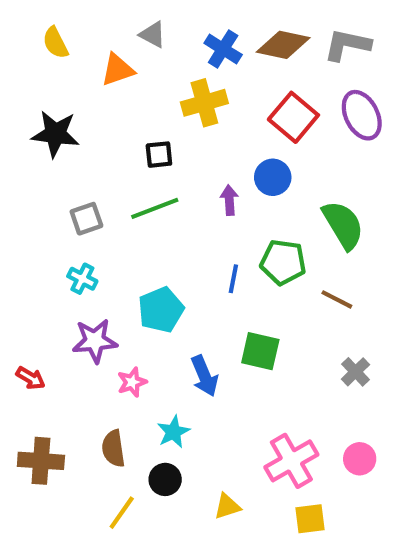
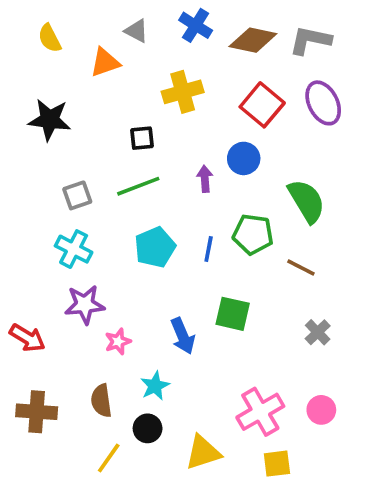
blue cross: (223, 49) -> (196, 25), moved
cyan cross: (82, 279) -> (74, 249), size x1.4
cyan pentagon: (161, 310) -> (155, 247), moved
red arrow: (31, 378) -> (27, 338), size x1.4
yellow triangle: (227, 506) -> (203, 452), size x1.5

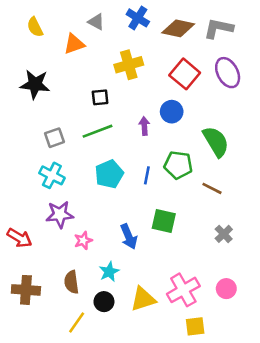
yellow triangle: (203, 452) -> (143, 299), moved

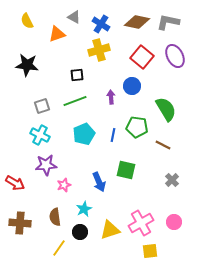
blue cross: (138, 18) -> (101, 24), moved

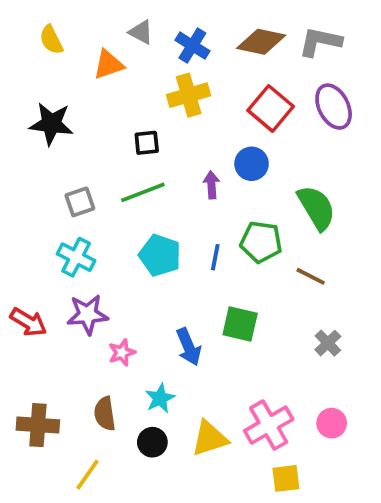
cyan pentagon: (84, 134) -> (160, 255), turned -30
red arrow: (15, 183) -> (28, 322), moved
yellow line: (59, 248) -> (88, 475), moved

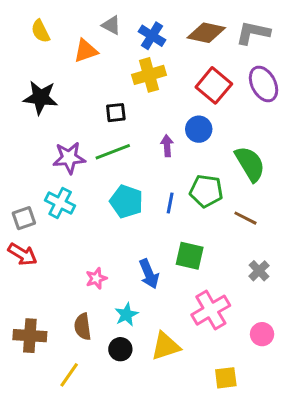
gray square: (80, 202) -> (24, 218), moved
purple star: (88, 314) -> (69, 158), moved
pink cross: (269, 425) -> (211, 310), moved

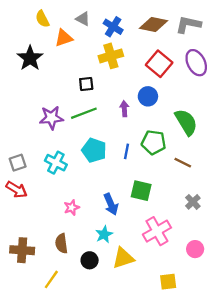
yellow semicircle: (40, 31) -> (42, 19), moved
black star: (40, 98) -> (30, 58), moved, turned 30
cyan cross: (60, 203) -> (56, 163), moved
cyan star: (126, 315) -> (104, 234), moved

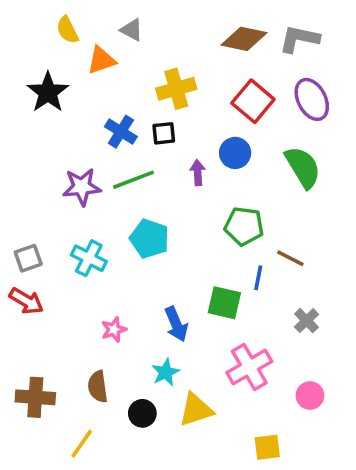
blue cross: (113, 27) -> (121, 132), moved
black square: (86, 84) -> (164, 133), moved
green semicircle: (186, 122) -> (303, 167), moved
blue line: (127, 151) -> (258, 278), moved

